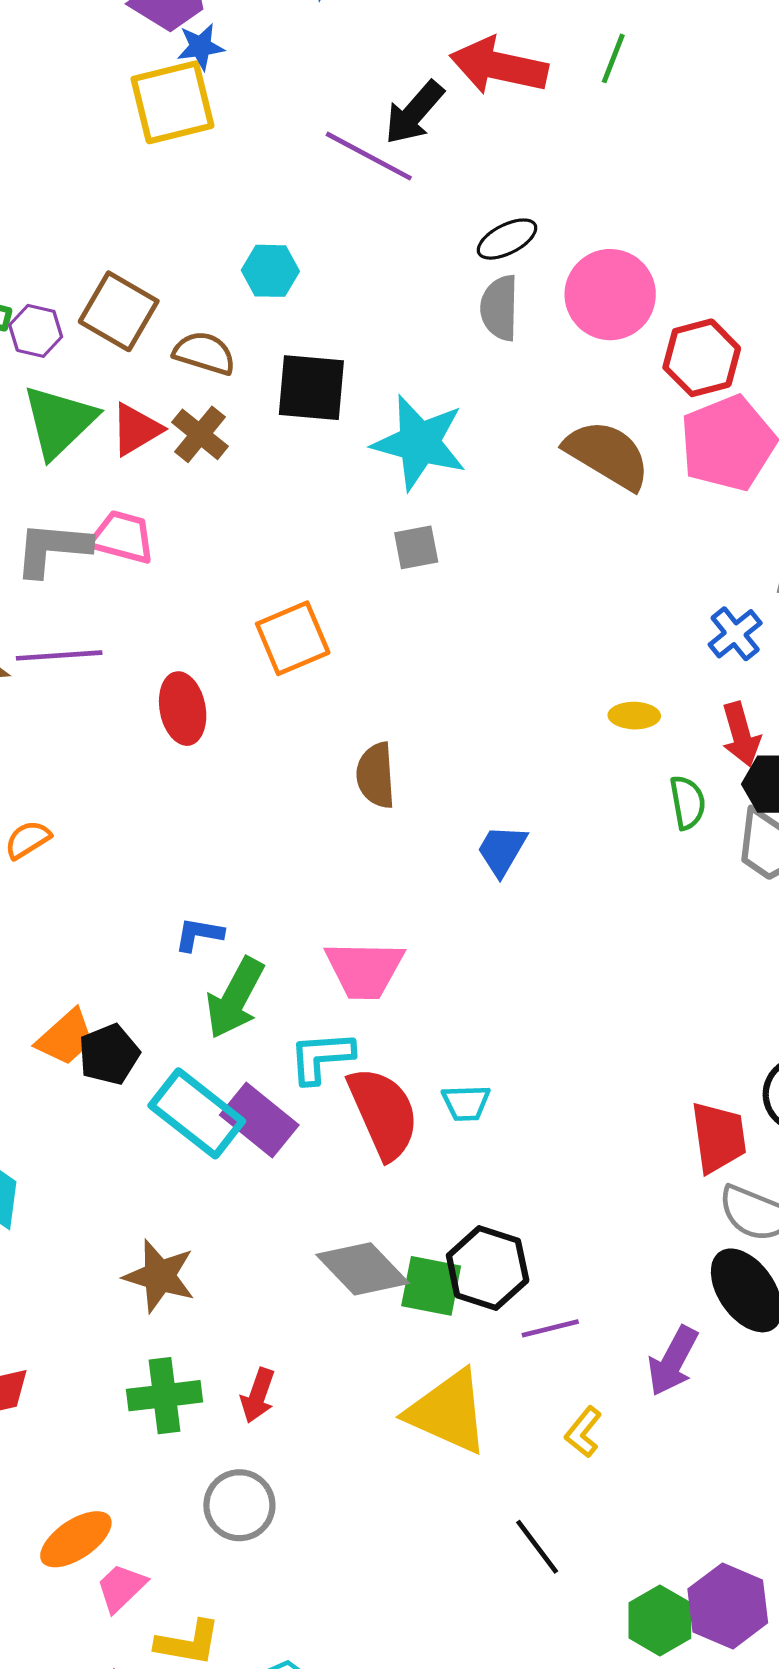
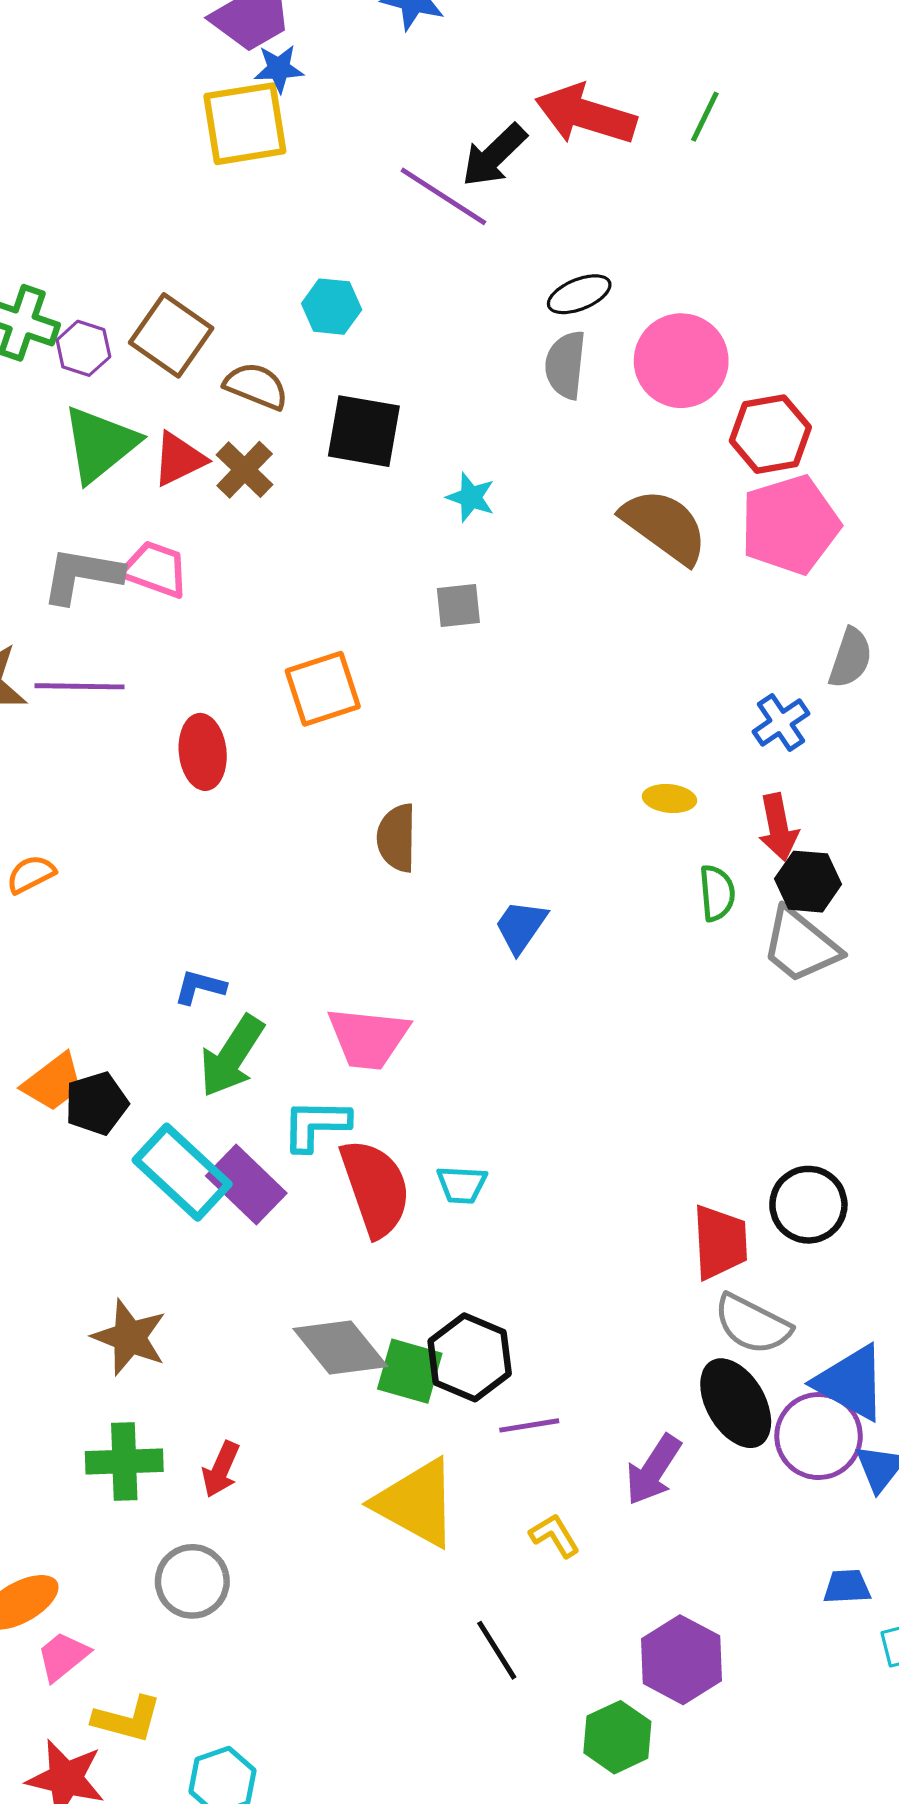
cyan star: (419, 443) -> (471, 497), size x0.5
yellow L-shape: (583, 1432) -> (555, 1535), turned 105
purple hexagon: (728, 1606) -> (681, 1660), moved

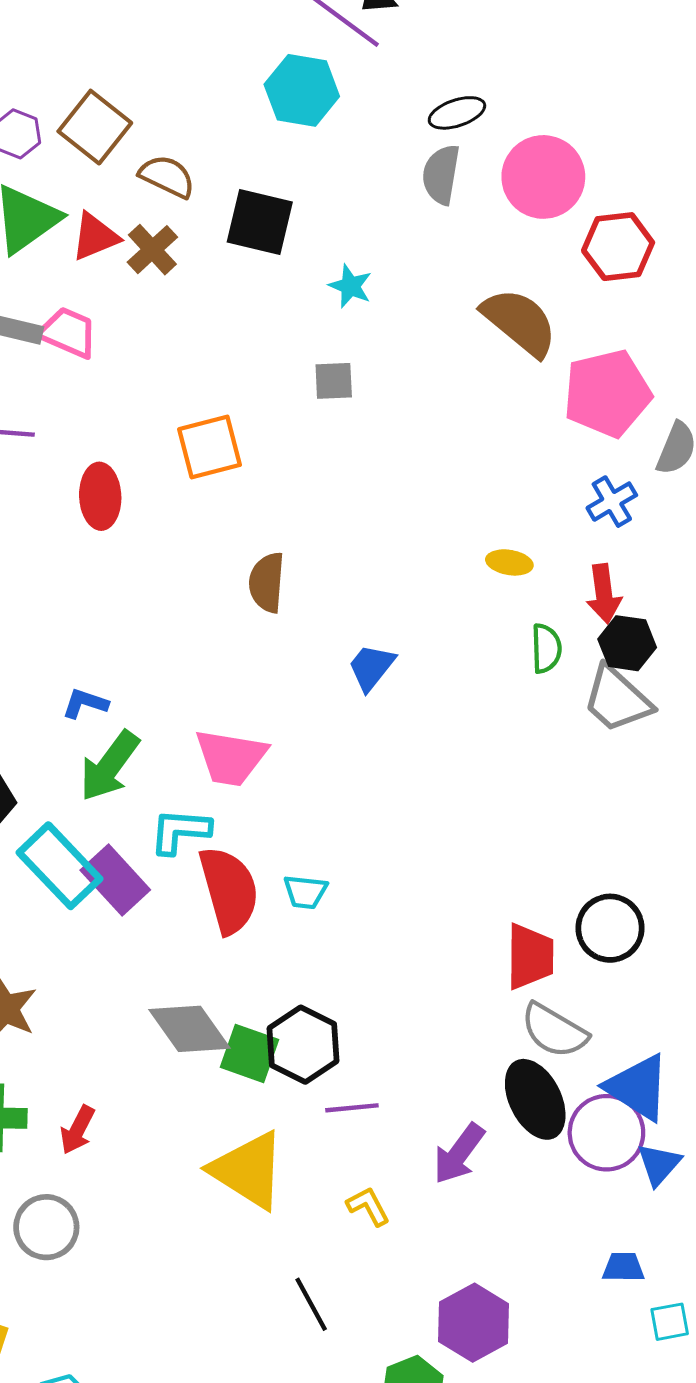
cyan hexagon: (332, 307) -> (302, 90), moved, size x1.4
pink pentagon: (790, 525) -> (607, 393), moved

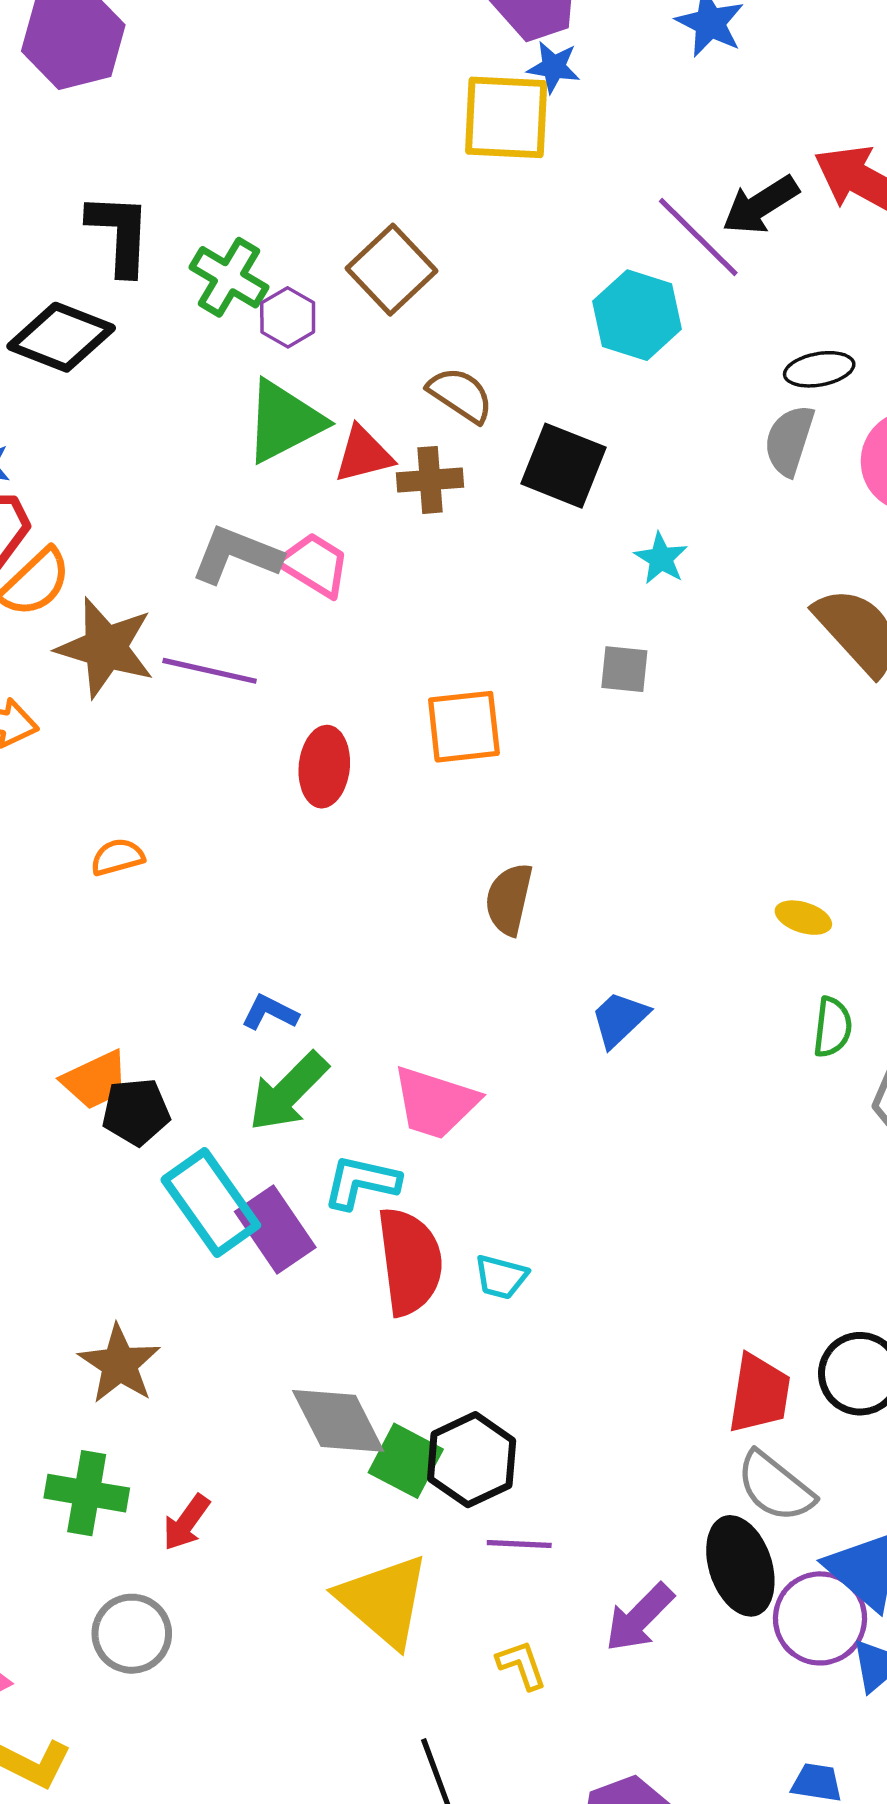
brown square: (95, 127) -> (392, 270), moved
brown cross: (152, 250) -> (430, 480), turned 30

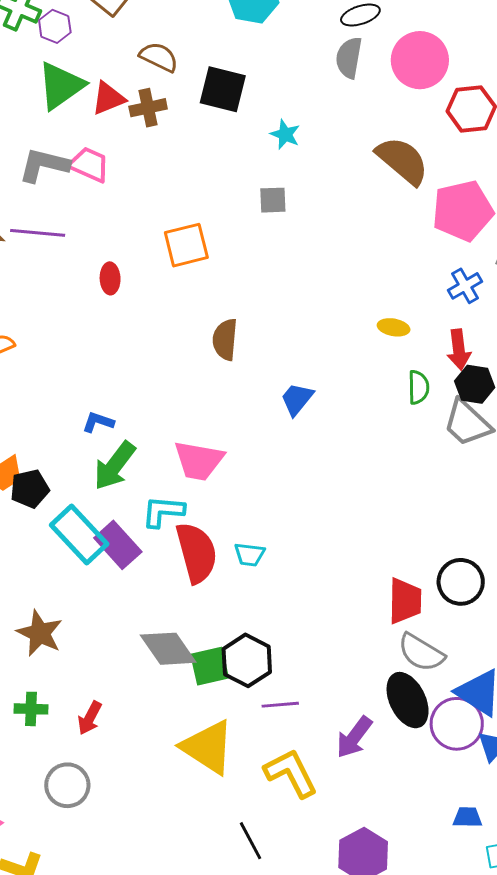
red ellipse: (324, 767) -> (110, 278), size x0.7
green square: (406, 1461) -> (210, 666), turned -33
green cross: (87, 1493) -> (31, 709), size x0.7
yellow L-shape: (522, 1665) -> (291, 773), size x1.8

